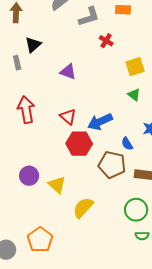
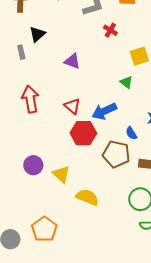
green triangle: (134, 95) -> (126, 82), moved
yellow semicircle: (83, 208) -> (87, 197), turned 70

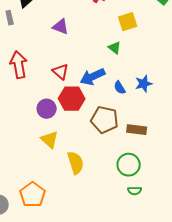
blue semicircle: (131, 133) -> (120, 88), moved
purple circle: (33, 165) -> (47, 109), moved
yellow semicircle: (87, 197) -> (76, 163), turned 50

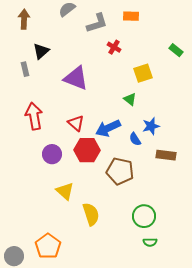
purple triangle: (61, 27) -> (76, 78), size x1.5
blue star: (144, 84) -> (151, 126), moved
purple circle: (47, 109) -> (52, 154), moved
brown rectangle: (137, 130) -> (166, 155), moved

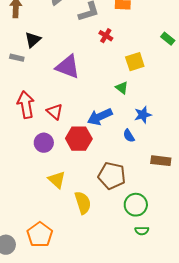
gray rectangle: (25, 69) -> (17, 58), turned -64
red triangle: (76, 123) -> (55, 112), moved
blue semicircle: (135, 139) -> (129, 136), moved
brown rectangle: (166, 155) -> (161, 161), moved
brown pentagon: (120, 171) -> (112, 176), moved

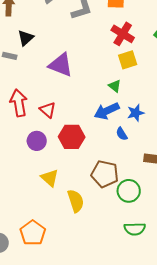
red cross: (106, 36) -> (123, 34), moved, size x1.6
blue arrow: (100, 117) -> (107, 111), moved
green circle: (136, 205) -> (129, 191), moved
green semicircle: (142, 231) -> (135, 229), size x1.5

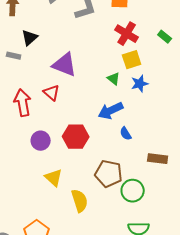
green triangle: (115, 86) -> (114, 79), moved
red triangle: (48, 110) -> (52, 93), moved
blue star: (136, 113) -> (140, 84), moved

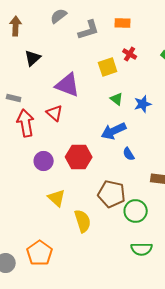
red cross: (127, 34) -> (130, 54), size x0.6
gray rectangle: (14, 56) -> (14, 98), moved
yellow square: (132, 60) -> (108, 67), moved

